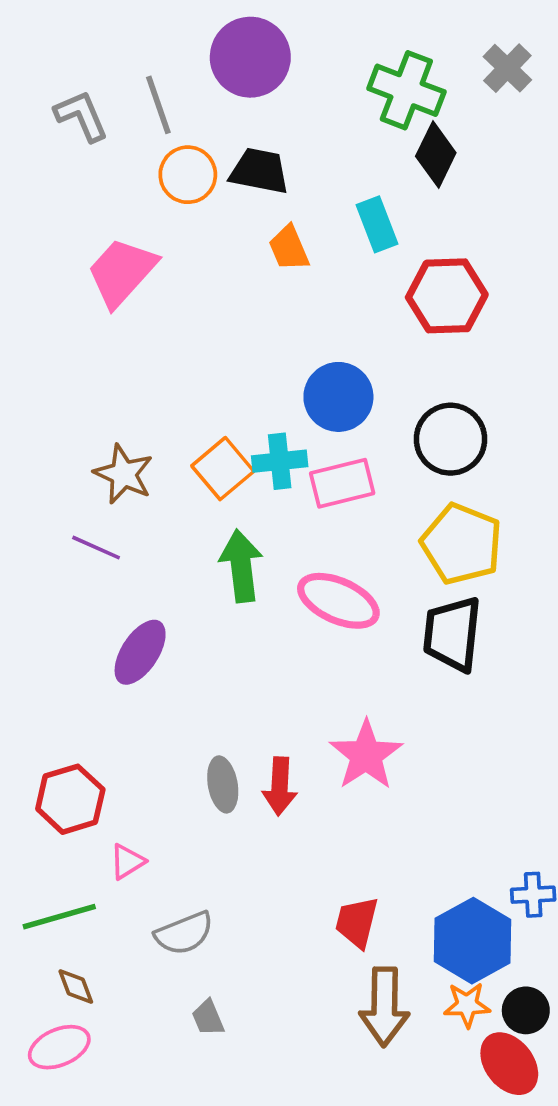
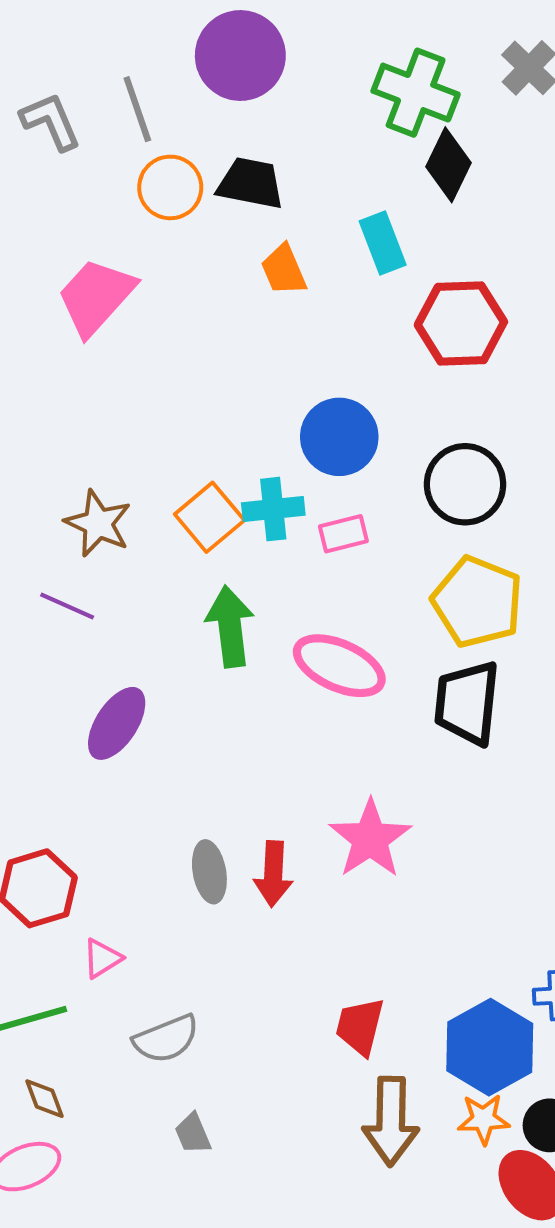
pink rectangle: (342, 483) -> (343, 534), size x0.7

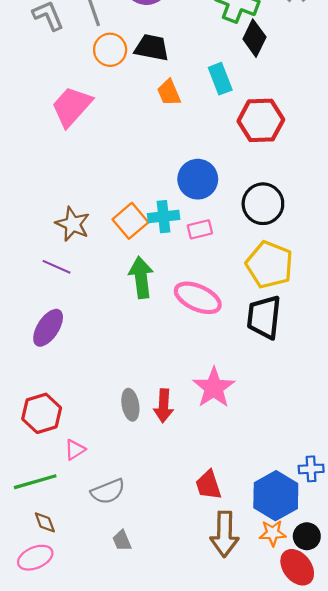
purple ellipse: (117, 723) -> (48, 328), moved
red trapezoid: (360, 1026) -> (208, 485), turned -32

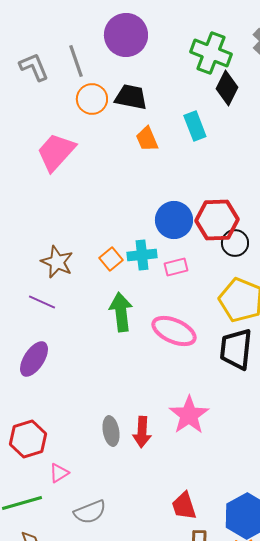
red hexagon: (261, 120) -> (217, 220), moved
black circle: (263, 204) -> (235, 243), size x0.7
orange square: (130, 221) -> (111, 259), size x0.7

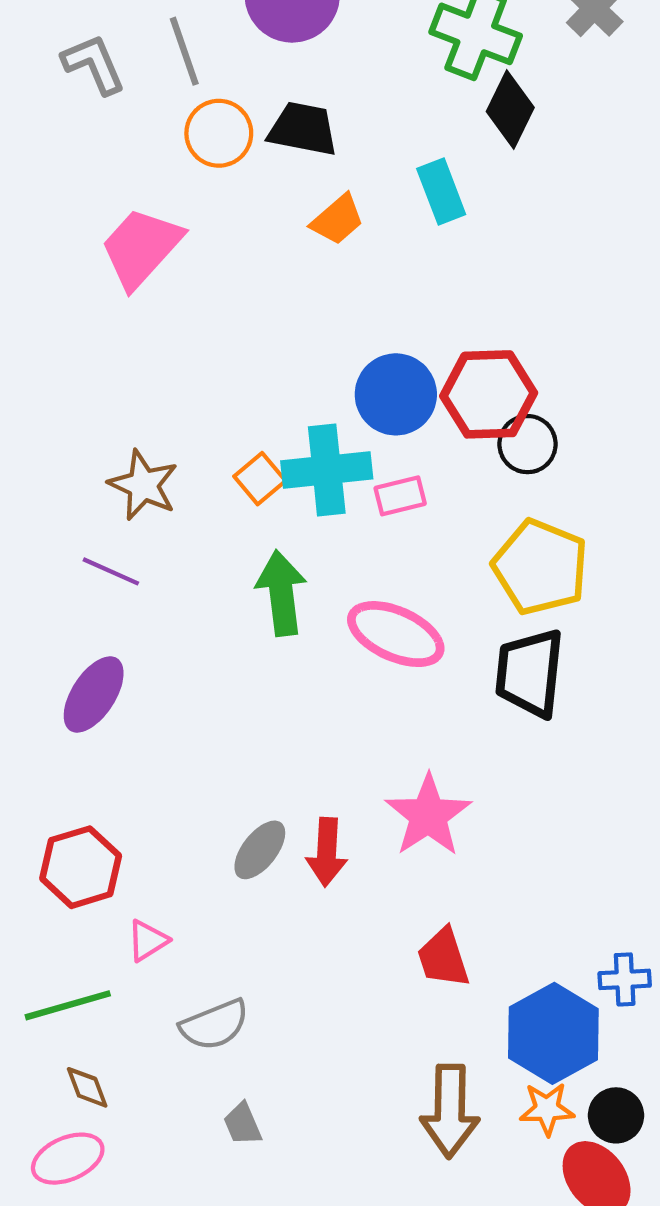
orange trapezoid: (147, 139) -> (338, 220), turned -108
cyan cross: (142, 255) -> (327, 470), size x1.4
gray ellipse: (111, 431) -> (260, 850), turned 48
red trapezoid: (184, 506) -> (443, 958), moved

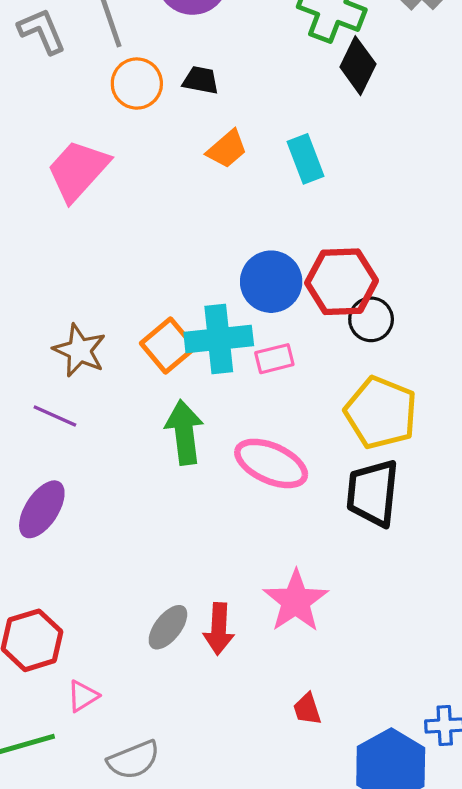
black trapezoid: (303, 129) -> (201, 80), size x0.7
cyan rectangle: (441, 192) -> (306, 159), moved
orange square: (260, 479) -> (168, 346), size x1.4
red trapezoid: (443, 958) -> (307, 709), size x0.7

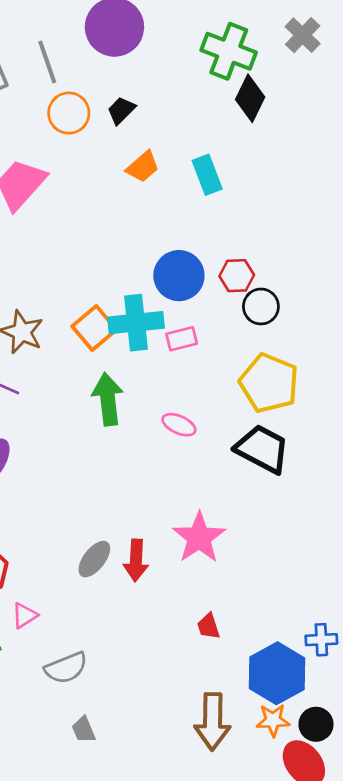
black trapezoid: (201, 80) -> (121, 110), turned -56
red hexagon: (342, 282) -> (237, 276), size x0.6
pink ellipse: (271, 463) -> (179, 425), size x0.6
black trapezoid: (373, 493) -> (262, 449), turned 112

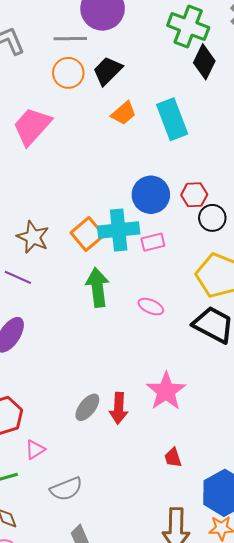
gray line: (47, 62) -> (70, 39), moved, turned -72
black trapezoid: (121, 110) -> (108, 71), size x1.4
cyan rectangle: (207, 175) -> (172, 119), size x1.4

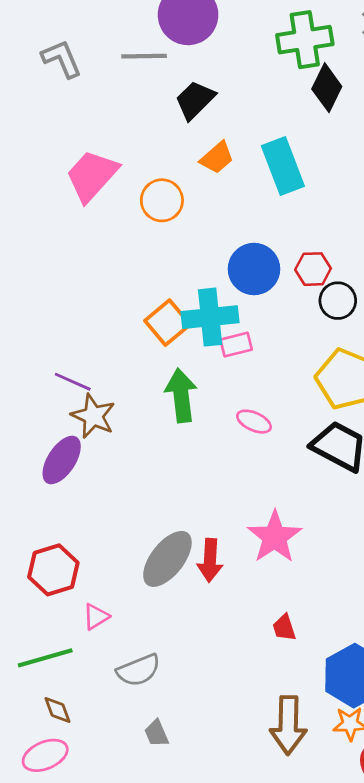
green cross: (188, 27) -> (305, 40), turned -30
orange circle: (68, 73) -> (162, 200), moved
brown star: (33, 237) -> (93, 416), moved
pink rectangle: (153, 242) -> (236, 345), moved
gray ellipse: (87, 407) -> (167, 559), size x1.5

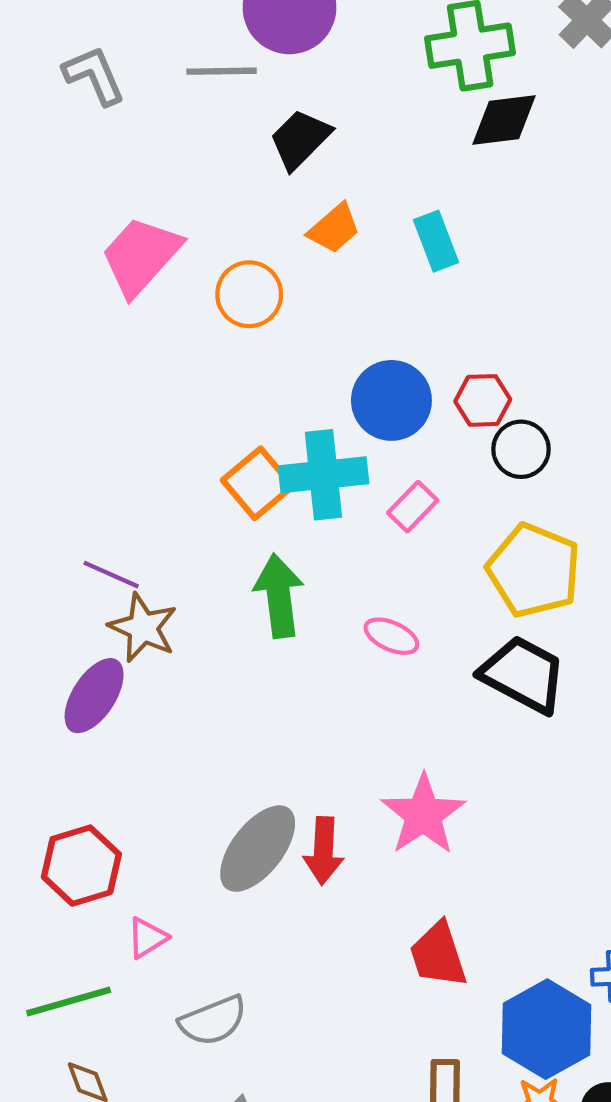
black diamond: (327, 88) -> (504, 120), turned 57
cyan rectangle: (283, 166) -> (436, 241), size x0.7
pink rectangle: (236, 345) -> (413, 507), moved, turned -32
red trapezoid: (284, 628) -> (438, 955), size x1.6

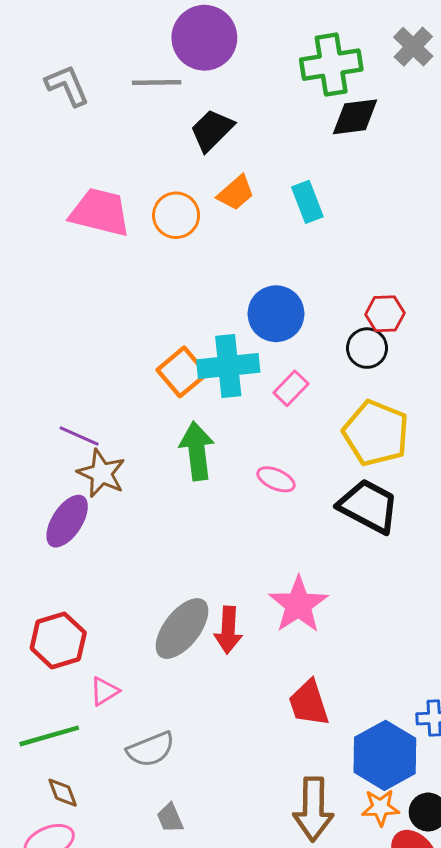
pink trapezoid: (141, 256) -> (100, 212), turned 62
orange circle: (249, 294) -> (176, 215), moved
red hexagon: (483, 400) -> (385, 314), moved

